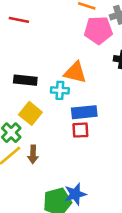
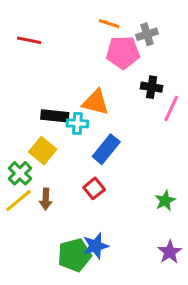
black rectangle: (25, 80) -> (55, 116), moved
blue rectangle: (84, 112) -> (106, 149), turned -45
red square: (80, 130) -> (94, 188), moved, turned -36

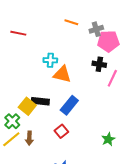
pink pentagon: (123, 52) -> (108, 41), moved
black rectangle: (55, 116) -> (40, 101), moved
cyan cross: (77, 123) -> (50, 60), moved

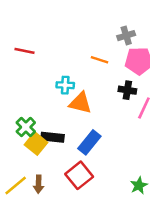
orange line: (71, 22) -> (99, 60), moved
gray cross: (96, 29) -> (126, 36), moved
green cross: (12, 121) -> (26, 127), moved
red square: (61, 131) -> (79, 175), size x1.5

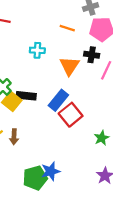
orange triangle: (80, 103) -> (69, 66), moved, turned 50
red square: (79, 175) -> (71, 115), moved

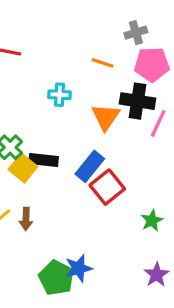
black cross: (92, 55) -> (137, 101), size x1.5
green pentagon: (35, 178) -> (56, 278), turned -30

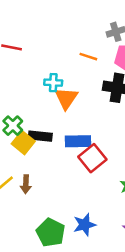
orange triangle: (106, 117) -> (66, 98), moved
blue rectangle: (90, 166) -> (78, 141), turned 50
blue star: (79, 268) -> (84, 225), moved

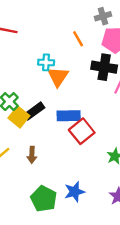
orange line: (88, 57) -> (78, 39), turned 42
black rectangle: (40, 136) -> (34, 111), turned -42
brown arrow: (26, 184) -> (32, 155), moved

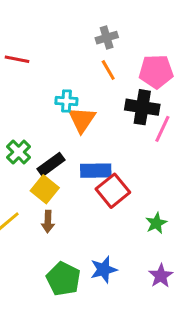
gray cross: (103, 16) -> (107, 38), moved
yellow square: (19, 117) -> (45, 189), moved

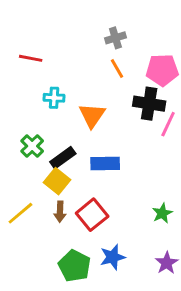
cyan cross: (66, 101) -> (54, 98), moved
red square: (113, 191) -> (92, 215), moved

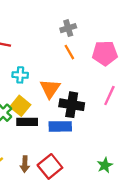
black cross: (149, 104) -> (72, 105), moved
black rectangle: (63, 158) -> (27, 122), turned 36
yellow square: (57, 181) -> (20, 106), moved

